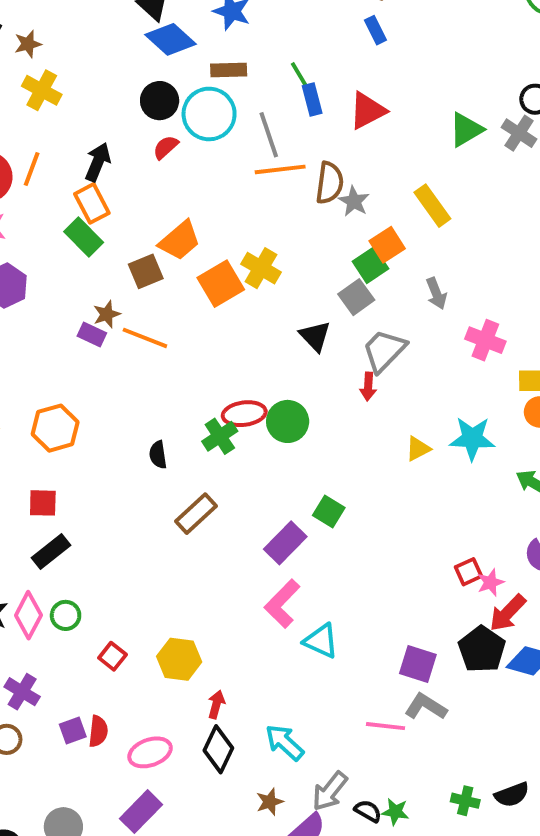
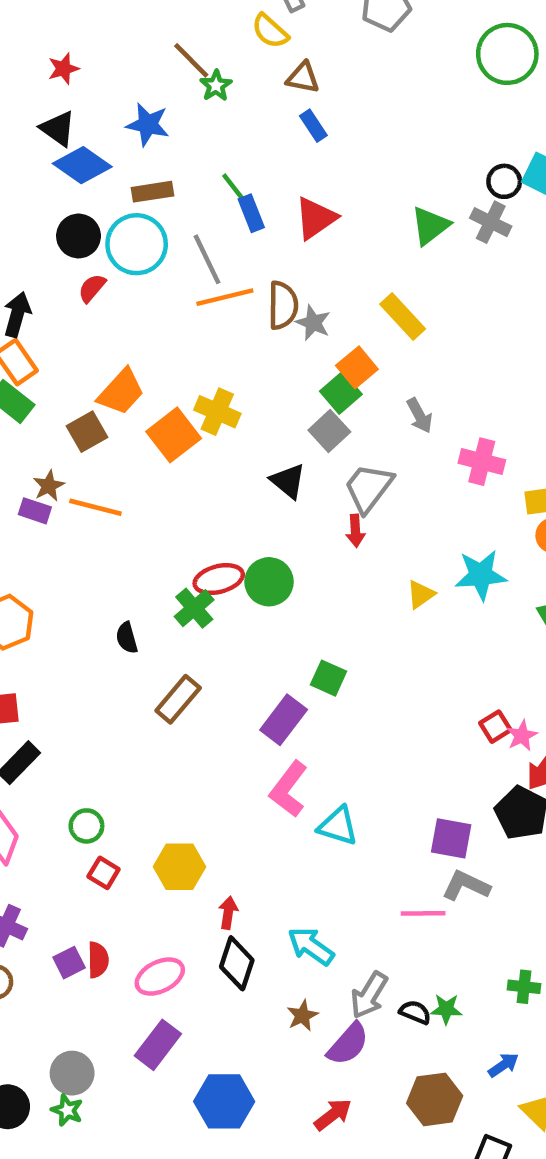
green circle: (66, 615) -> (86, 826), moved

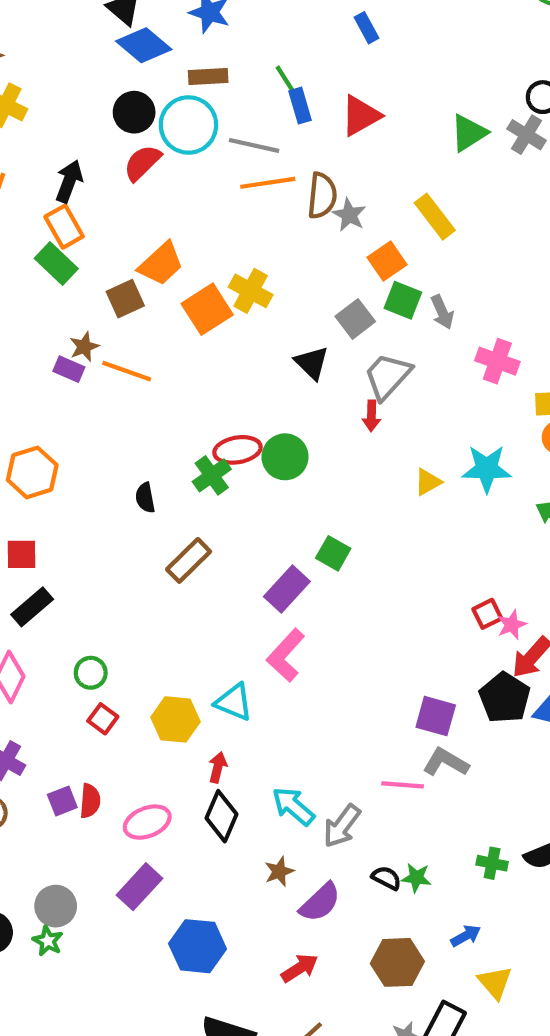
gray line: (207, 259) -> (254, 145), turned -57
red semicircle: (92, 288) -> (142, 163), size x1.4
green square: (341, 393) -> (403, 300), moved, turned -33
cyan triangle: (338, 826) -> (234, 702), moved
gray arrow: (369, 995) -> (342, 826), moved

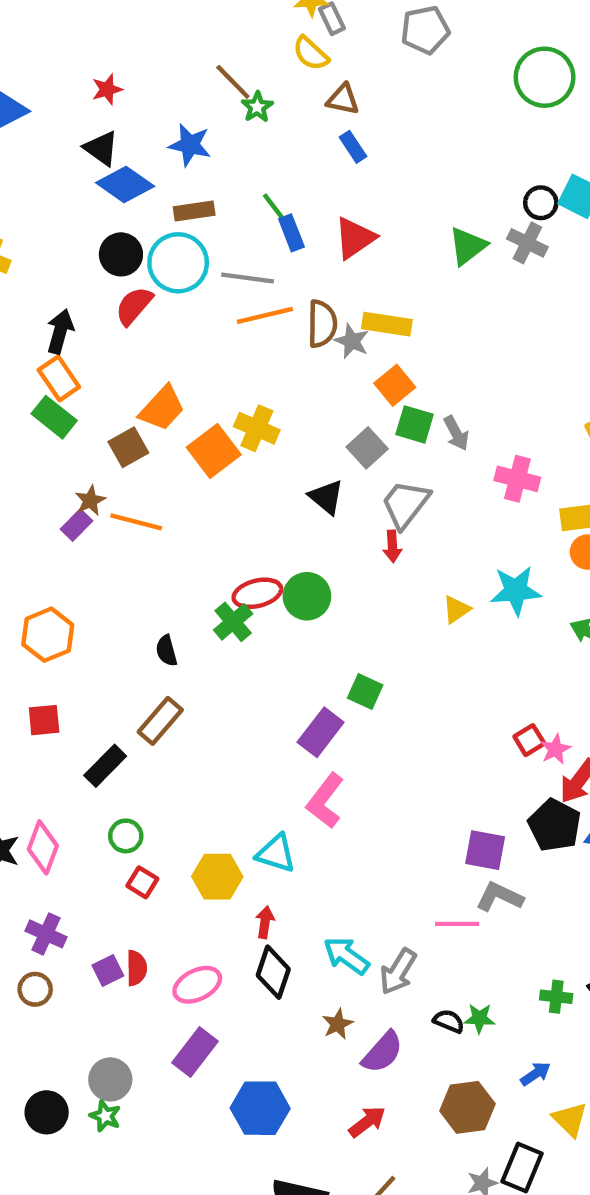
yellow rectangle: (435, 217) -> (387, 324), moved, turned -39
purple rectangle: (69, 369) -> (77, 525), turned -64
brown rectangle: (189, 560) -> (160, 721), moved
black rectangle: (32, 607) -> (105, 766), moved

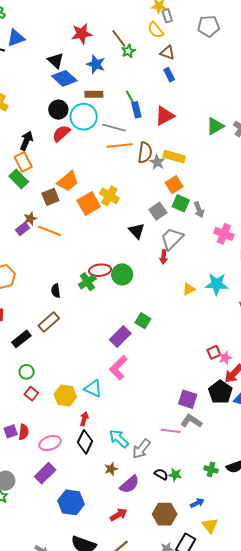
red star: (107, 89) -> (82, 34), moved, size x1.5

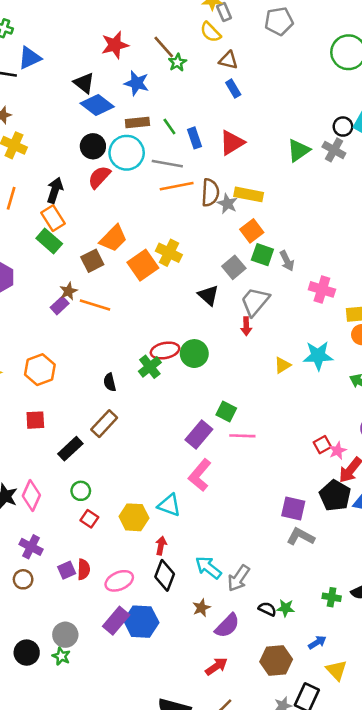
green line: (130, 97) -> (169, 126), moved
pink line: (171, 431) -> (242, 436), moved
blue hexagon: (71, 502) -> (141, 622), moved

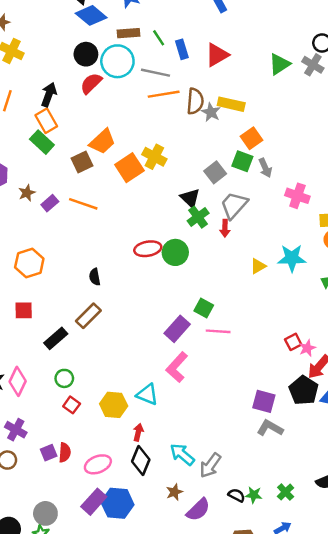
orange square: (252, 231) -> (252, 138), moved
brown star: (68, 291) -> (27, 193), moved
green cross: (150, 367) -> (198, 217), moved
green cross: (332, 597) -> (286, 492), moved, turned 35

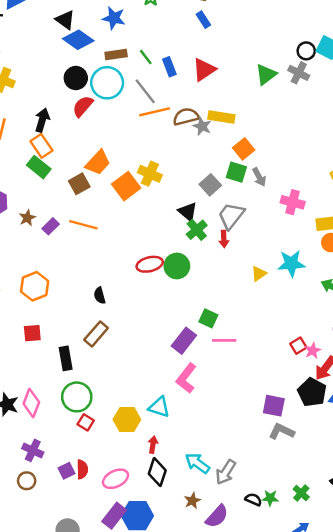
gray line: (156, 73) -> (145, 91), turned 44
brown semicircle: (195, 101) -> (186, 117), turned -105
black rectangle: (56, 338) -> (66, 358), turned -55
green circle: (64, 378) -> (77, 397), size x1.6

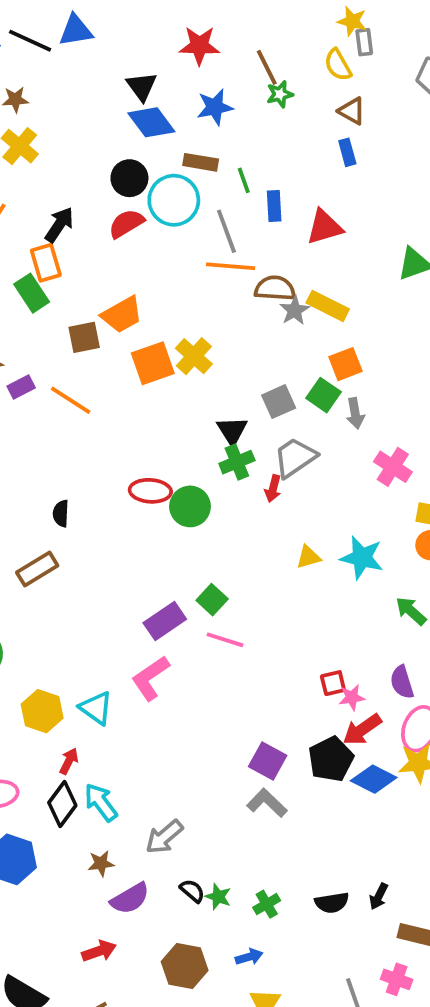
blue star: (114, 18) -> (215, 107), turned 30
cyan arrow: (197, 463) -> (101, 802), moved

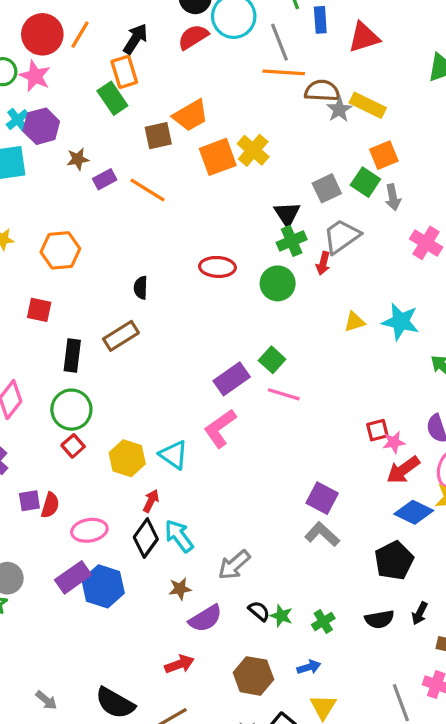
green circle: (190, 506) -> (278, 283), moved
black pentagon: (331, 759) -> (394, 561), moved

